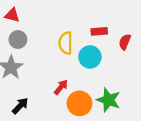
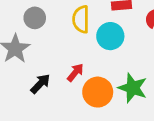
gray circle: (18, 40) -> (35, 18), moved
black arrow: (20, 106) -> (40, 84), moved

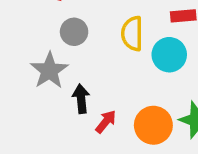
red arrow: (75, 72) -> (106, 122), moved
black arrow: (40, 84) -> (81, 99), moved, turned -50

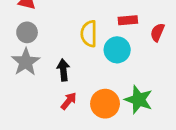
gray circle: (74, 32) -> (27, 32), moved
black arrow: (81, 99) -> (63, 70), moved

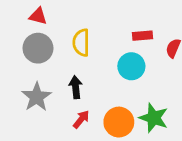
gray circle: (27, 32) -> (38, 48), size x1.4
yellow semicircle: (89, 34) -> (81, 43), moved
gray star: (26, 62) -> (37, 97), moved

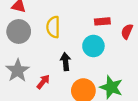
black arrow: (76, 87) -> (66, 62), moved
red arrow: (81, 119) -> (43, 82), moved

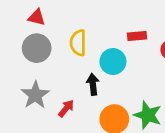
cyan circle: (93, 46) -> (113, 62), moved

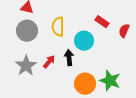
red rectangle: (137, 36) -> (102, 22), turned 40
red arrow: (66, 108) -> (49, 62), moved

